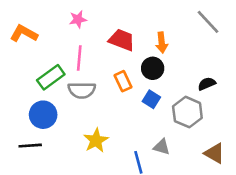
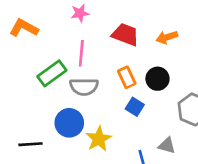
orange arrow: (162, 43) -> (167, 37), turned 78
black circle: (153, 68) -> (157, 79), moved
blue square: (151, 99) -> (135, 107), moved
blue circle: (43, 115) -> (69, 123), moved

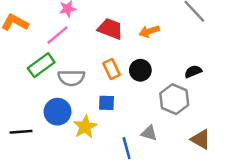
pink line: (81, 53) -> (58, 35), moved, turned 45
blue square: (135, 107) -> (106, 103), moved, turned -30

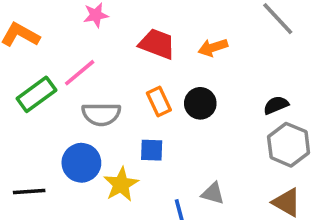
pink line: (58, 35) -> (80, 73), moved
green rectangle: (41, 65) -> (36, 94), moved
gray hexagon: (174, 99) -> (289, 145), moved

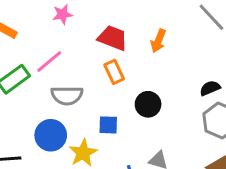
orange arrow: (213, 47) -> (158, 41), turned -50
orange rectangle: (159, 102) -> (114, 72), moved
black circle: (200, 103) -> (148, 104), moved

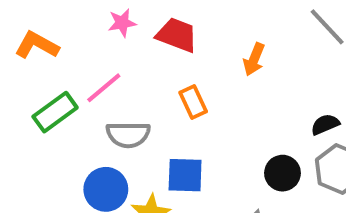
red trapezoid: (113, 38) -> (177, 35), moved
black circle: (148, 104) -> (282, 173), moved
blue square: (108, 125) -> (185, 175), size x1.4

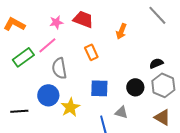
pink star: (122, 23) -> (56, 22), moved
gray semicircle: (128, 135) -> (59, 68), turned 80
blue square: (185, 175) -> (99, 88), moved

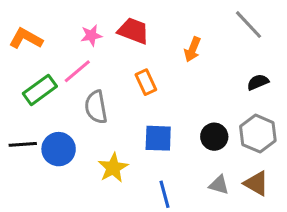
black semicircle: (156, 63) -> (258, 82), moved
blue circle: (48, 95) -> (59, 149), moved
black line: (19, 111) -> (23, 144), moved
gray triangle: (121, 112) -> (219, 185), moved

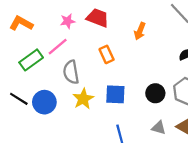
black line: (23, 144) -> (19, 99), turned 36
yellow star: (113, 168) -> (83, 99), moved

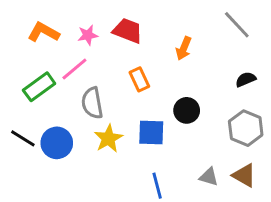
orange L-shape: (21, 23) -> (43, 32), moved
black circle: (155, 93) -> (187, 110), moved

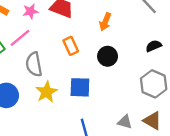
black circle: (187, 110) -> (108, 56), moved

